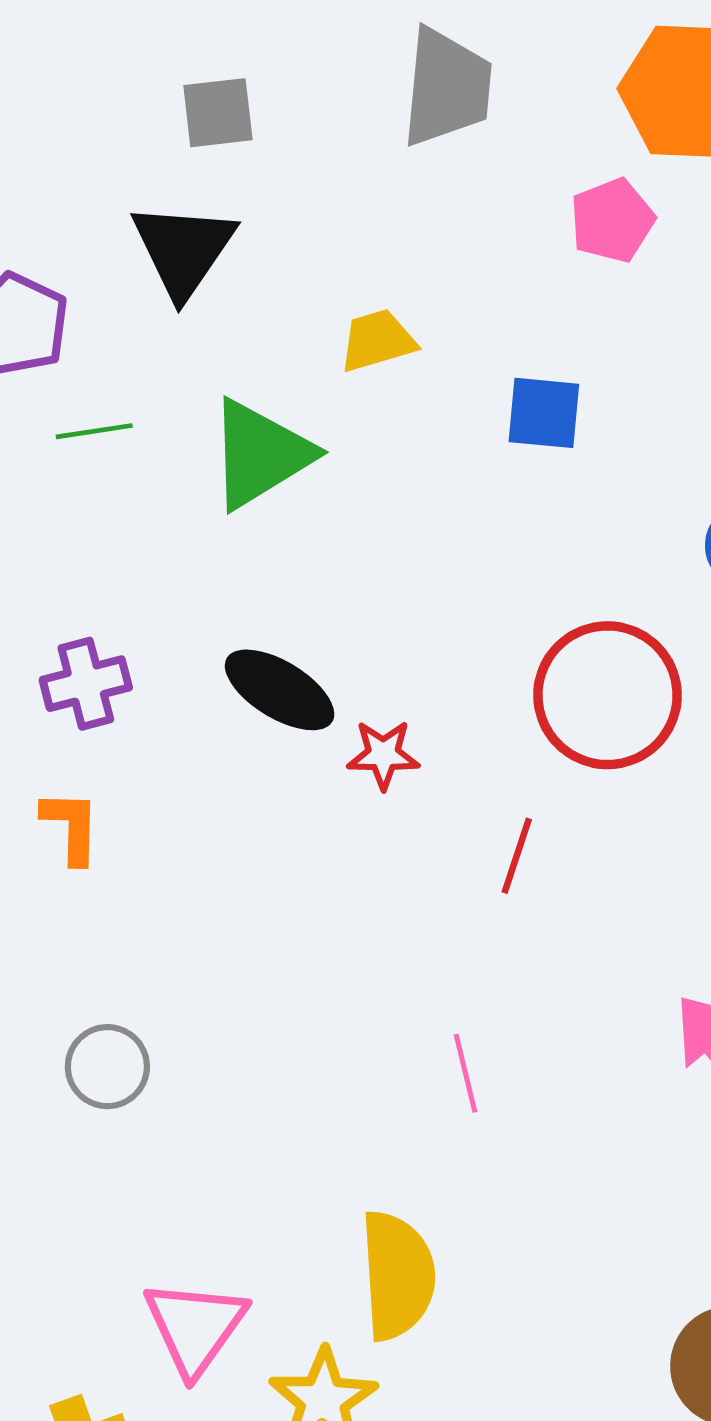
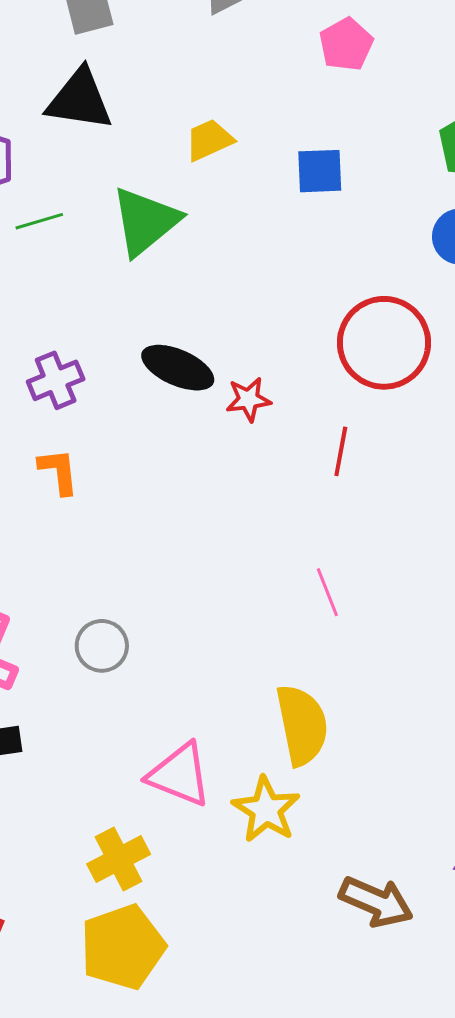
black triangle: (183, 250) -> (80, 100), turned -48
gray circle: (107, 1067) -> (102, 646), moved
pink triangle: (195, 1327) -> (179, 775), turned -36

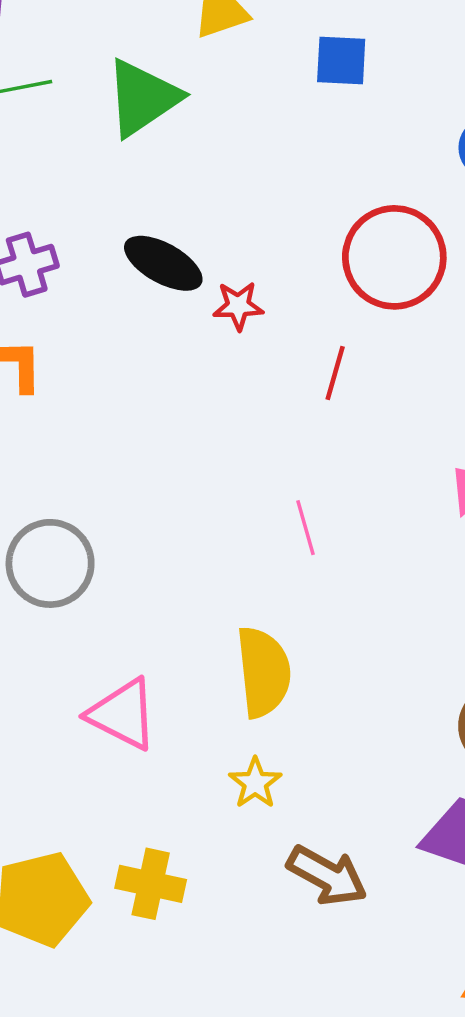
gray circle: (102, 646) -> (50, 563), size x1.5
yellow star: (266, 810) -> (255, 783), moved, size x0.7
yellow cross: (119, 859) -> (151, 884), moved, turned 34

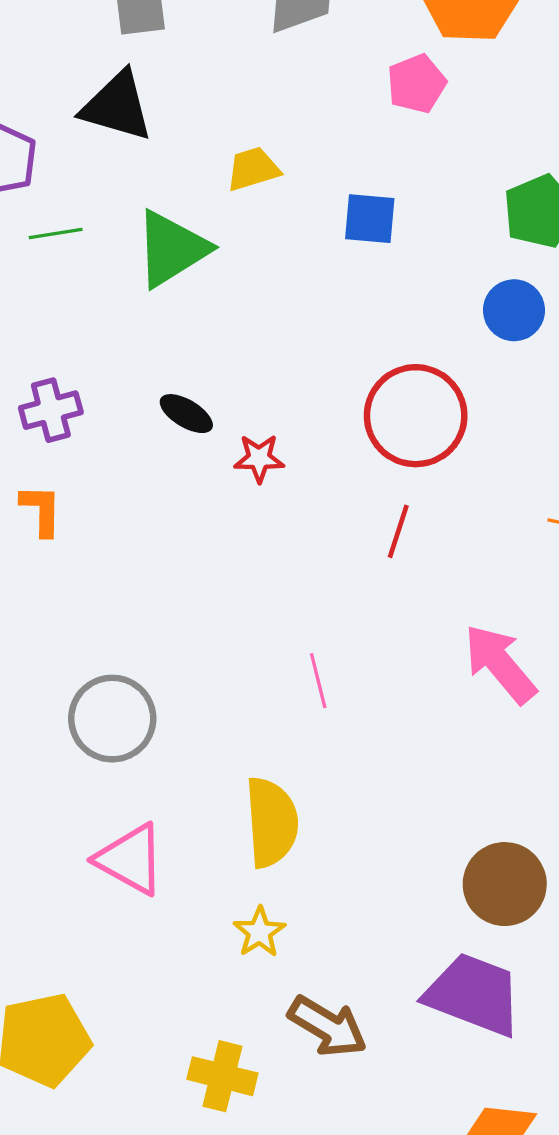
black ellipse: (163, 263) -> (186, 414), size x0.7
red line: (335, 373) -> (398, 531), moved
gray circle: (50, 563) -> (112, 719), moved
yellow cross: (151, 884) -> (222, 1076), moved

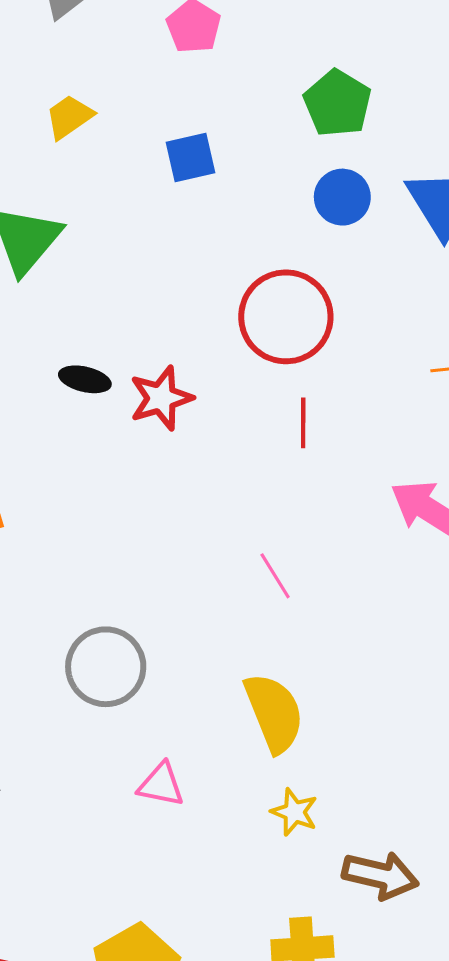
yellow trapezoid: (253, 169) -> (69, 117), moved
red star: (259, 458) -> (161, 398), size x1.4
pink triangle: (130, 859) -> (161, 785), size x0.7

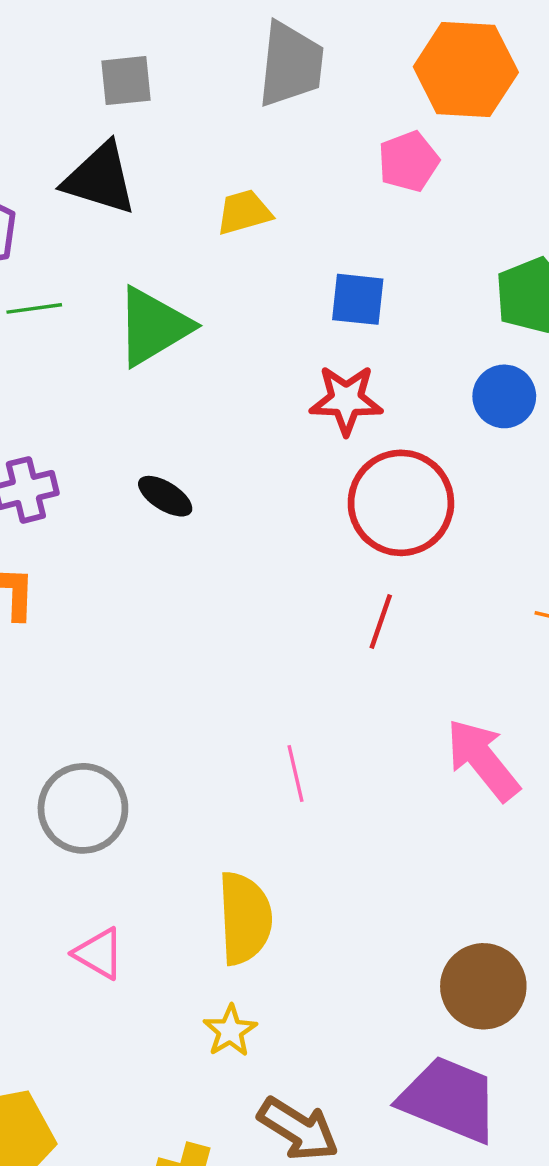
red star: (161, 398) -> (346, 400), moved

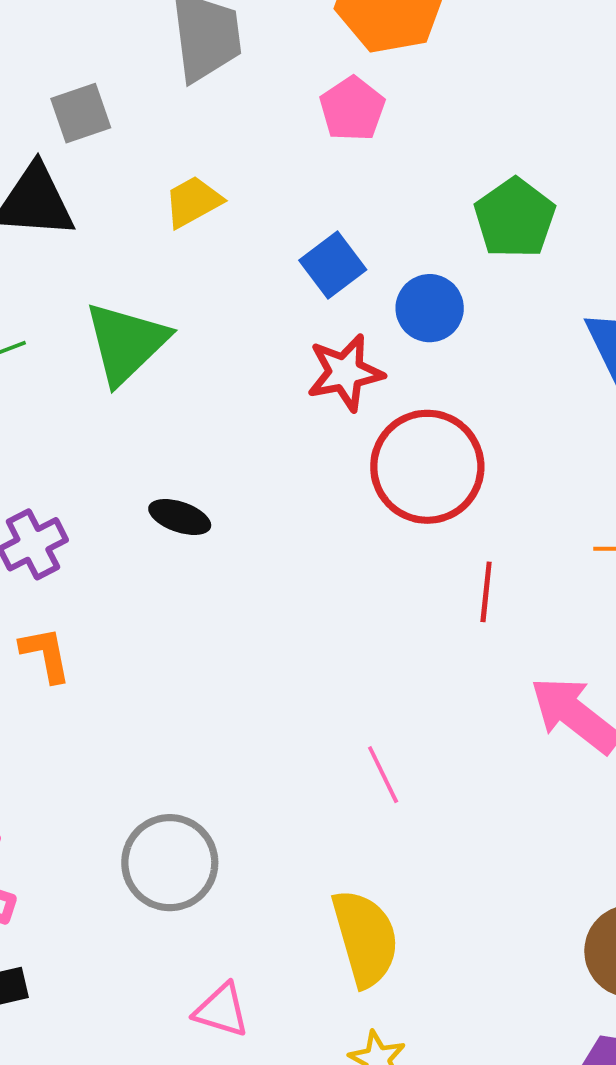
gray square: (126, 81) -> (81, 113), moved
blue square: (358, 299) -> (333, 265), turned -30
blue circle: (504, 396) -> (430, 308), moved
red line: (381, 622) -> (486, 592), moved

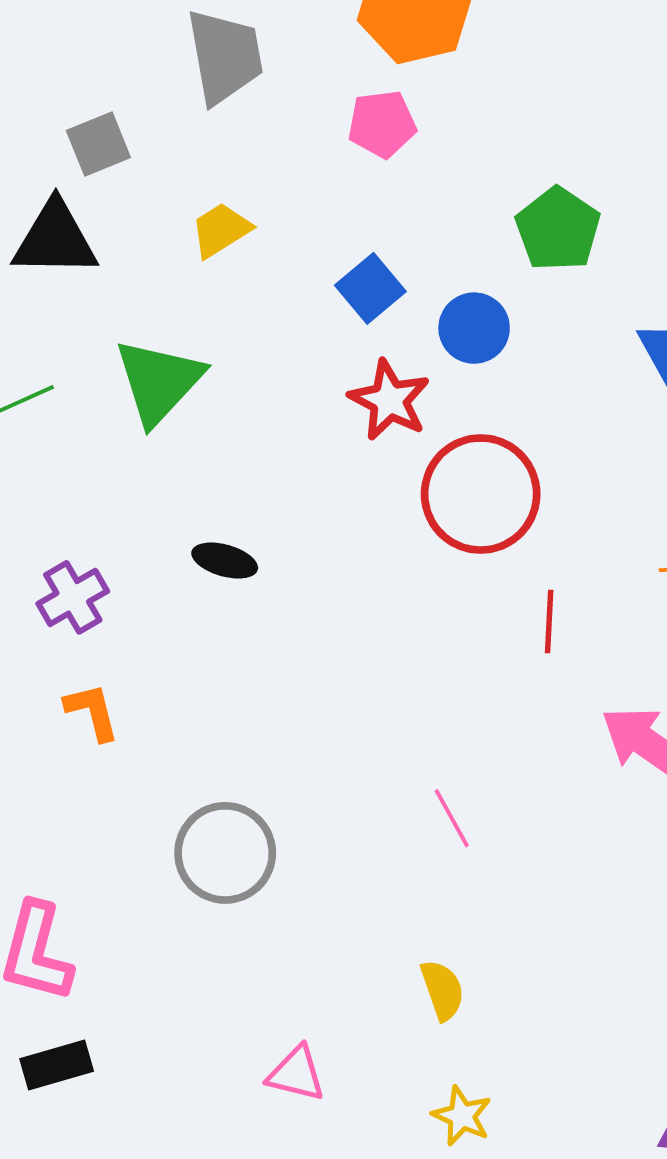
pink pentagon: (352, 109) -> (382, 124), turned 30
red star: (345, 373) -> (389, 400), turned -30
gray circle: (170, 863) -> (225, 853), moved
yellow semicircle: (365, 938) -> (442, 990), size x0.6

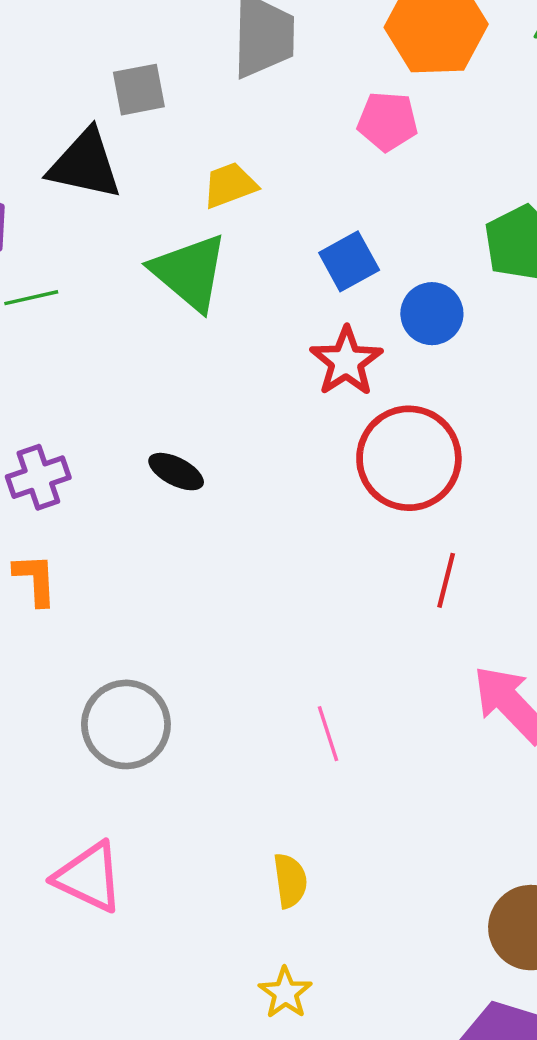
green triangle: (159, 381) -> (190, 272), moved, turned -44
pink triangle: (296, 1074) -> (89, 877), moved, size x1.4

